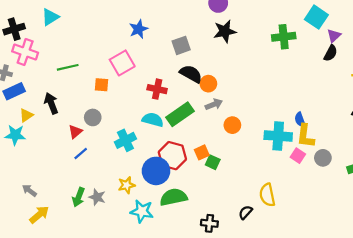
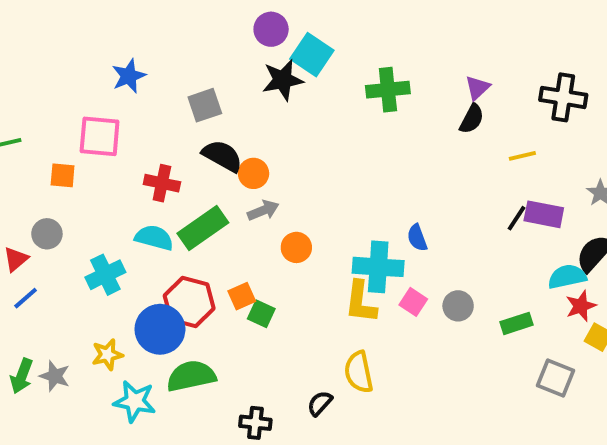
cyan square: (316, 17) -> (312, 55), moved
pink square: (122, 63) -> (100, 136), turned 35
yellow L-shape: (305, 136) -> (361, 302), moved

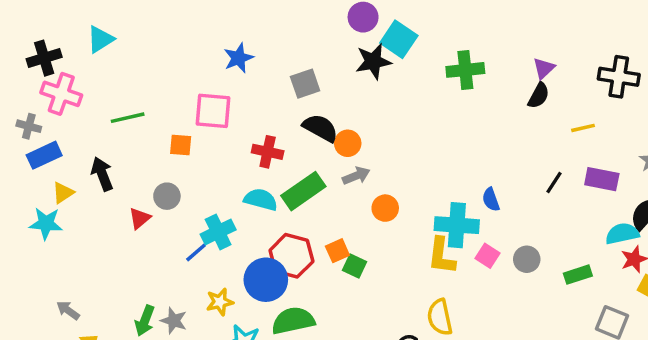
black line: (517, 218) -> (554, 182), moved
blue line: (26, 298) -> (196, 252), moved

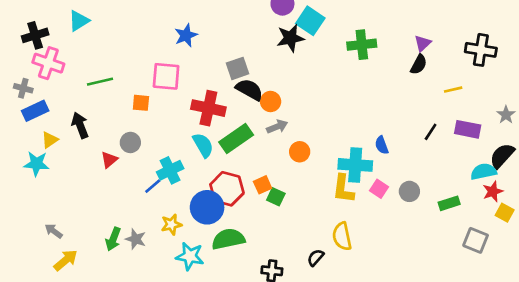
gray square: (305, 84) -> (237, 68), moved
red cross: (268, 152) -> (208, 108), size x1.4
cyan semicircle: (261, 200) -> (203, 145), turned 45

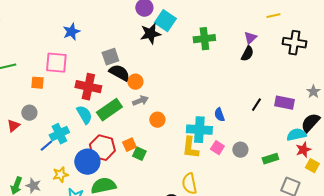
yellow line: (453, 90) -> (273, 16), moved

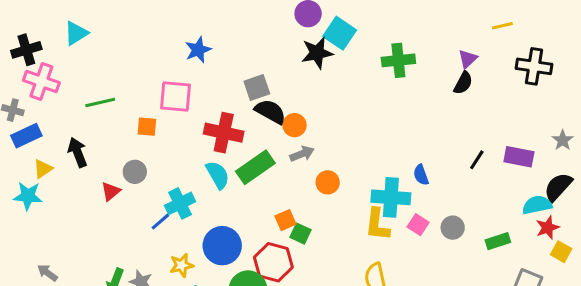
red hexagon: (102, 148) -> (273, 262), moved

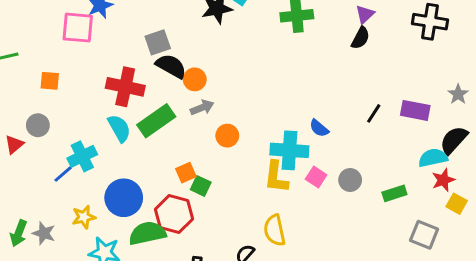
pink square: (175, 97) -> (78, 28), moved
blue semicircle: (421, 175) -> (319, 128), turned -30

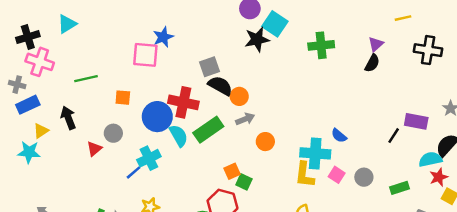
black line: (374, 113) -> (394, 136), moved
blue circle: (124, 198) -> (157, 117), moved

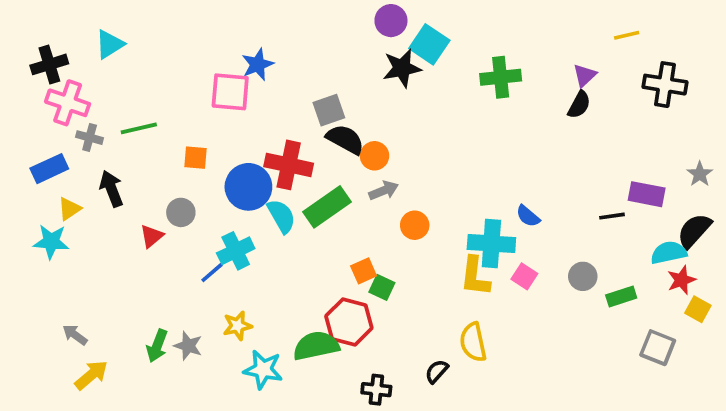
gray cross: (17, 85) -> (90, 138), moved
black line: (394, 136) -> (612, 216), turned 49
gray circle: (364, 177) -> (583, 276), moved

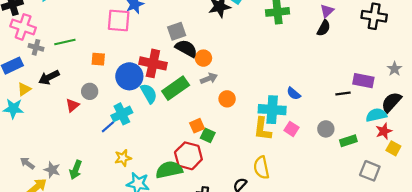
black arrow: (111, 189) -> (49, 77), turned -96
gray star: (188, 346) -> (52, 170), moved

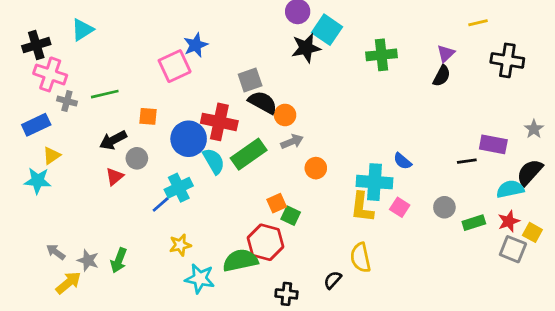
pink square: (119, 21) -> (175, 66), turned -30
black arrow: (49, 77) -> (113, 140), moved
red star: (384, 131) -> (509, 221), moved
gray square: (370, 171) -> (513, 249), moved

